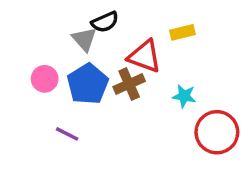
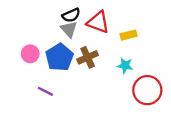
yellow rectangle: (182, 32) -> (129, 35), moved
gray triangle: (84, 39) -> (69, 29), moved
red triangle: (145, 56) -> (98, 22), moved

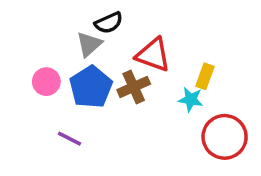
red triangle: (98, 22) -> (153, 55), moved
gray triangle: (69, 29) -> (89, 44), moved, turned 30
yellow rectangle: (129, 35) -> (205, 76), moved, turned -56

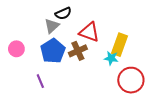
yellow rectangle: (205, 76) -> (119, 45), size x1.5
pink circle: (46, 82) -> (16, 49), moved
purple line: (69, 139) -> (40, 81), turned 40

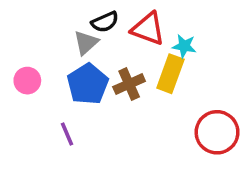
red triangle: (89, 32) -> (148, 29), moved
yellow rectangle: (119, 45) -> (170, 74), moved
cyan star: (111, 58) -> (184, 46), moved

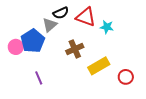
yellow rectangle: (170, 74) -> (99, 66), moved, turned 40
blue pentagon: (88, 84) -> (33, 41), moved
red circle: (217, 132) -> (126, 77), size x0.6

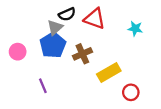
cyan star: (107, 27) -> (135, 29), moved
blue pentagon: (33, 41) -> (53, 45), moved
red circle: (126, 77) -> (131, 92), moved

